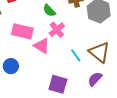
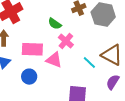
blue circle: (11, 66) -> (29, 77), moved

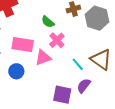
pink triangle: (54, 60) -> (43, 58), turned -48
purple semicircle: (113, 82) -> (84, 86), moved

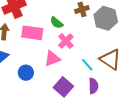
pink rectangle: (23, 45) -> (32, 33), moved
purple semicircle: (84, 86) -> (93, 86), turned 140
purple square: (62, 95) -> (63, 87), moved, turned 30

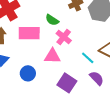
pink triangle: (52, 59) -> (52, 56), turned 30
purple semicircle: (93, 86) -> (97, 78), turned -35

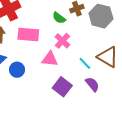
green semicircle: (52, 20) -> (59, 18), moved
blue circle: (28, 73) -> (17, 70), moved

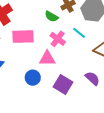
cyan line: (85, 63) -> (79, 33), moved
blue circle: (17, 70) -> (33, 78), moved

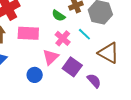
pink triangle: (47, 58) -> (51, 57), turned -48
purple square: (63, 85) -> (72, 67), moved

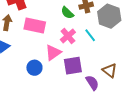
brown triangle: (109, 53) -> (110, 70), moved, size x0.7
purple square: (72, 67) -> (73, 66), turned 36

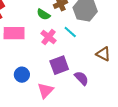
pink triangle: (53, 53) -> (45, 91), moved
brown triangle: (110, 70) -> (103, 54), moved

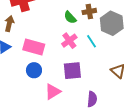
pink rectangle: (14, 33) -> (34, 47), moved
purple semicircle: (81, 78) -> (92, 99), moved, turned 35

